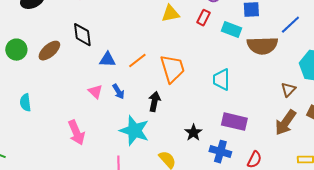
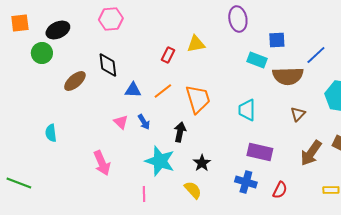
red rectangle: (203, 18) -> (168, 55), moved
green circle: (16, 50) -> (42, 53), moved
brown triangle: (288, 90) -> (298, 114), moved
black star: (193, 133) -> (202, 163), moved

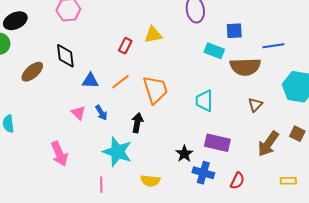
blue line: (316, 55) -> (273, 46), turned 35
black star: (202, 163) -> (184, 154), moved
yellow semicircle: (193, 190) -> (150, 181), turned 138

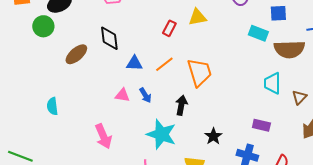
cyan trapezoid: (204, 101) -> (272, 83), moved
brown triangle: (255, 105) -> (299, 97), moved
pink triangle: (78, 113) -> (122, 95), turned -35
purple rectangle: (217, 143) -> (261, 125), size x0.7
black star: (184, 154) -> (213, 136), moved

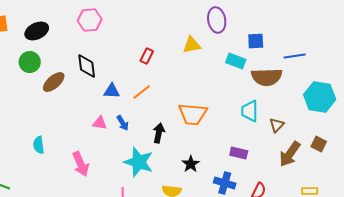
yellow triangle: (197, 17) -> (192, 45), moved
green circle: (43, 26) -> (30, 62), moved
orange trapezoid: (199, 72) -> (193, 114), moved, turned 112
cyan semicircle: (52, 106) -> (39, 145), moved

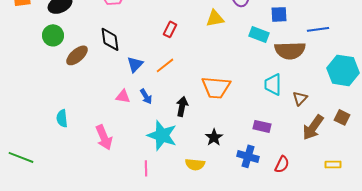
blue triangle: (112, 91) -> (135, 64), turned -48

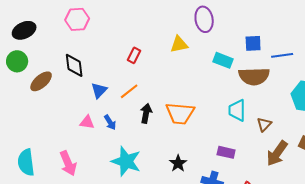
blue square: (279, 14) -> (253, 43), moved
black arrow: (182, 106) -> (146, 113), moved
cyan semicircle: (62, 118) -> (26, 162), moved, size x1.5

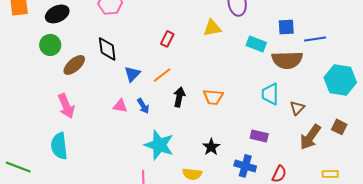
orange trapezoid: (180, 113) -> (213, 97), size x0.7
pink arrow: (68, 163) -> (66, 106), moved

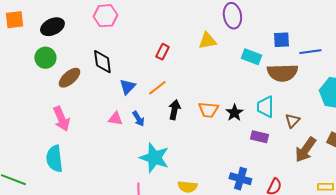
purple rectangle: (259, 136) -> (259, 137), moved
black star: (211, 147) -> (234, 113), moved

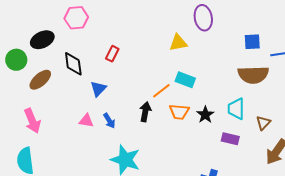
black ellipse: (52, 27) -> (42, 40), moved
red rectangle: (162, 52) -> (112, 54), moved
cyan rectangle: (251, 57) -> (185, 80), moved
orange line: (157, 88) -> (161, 91), moved

